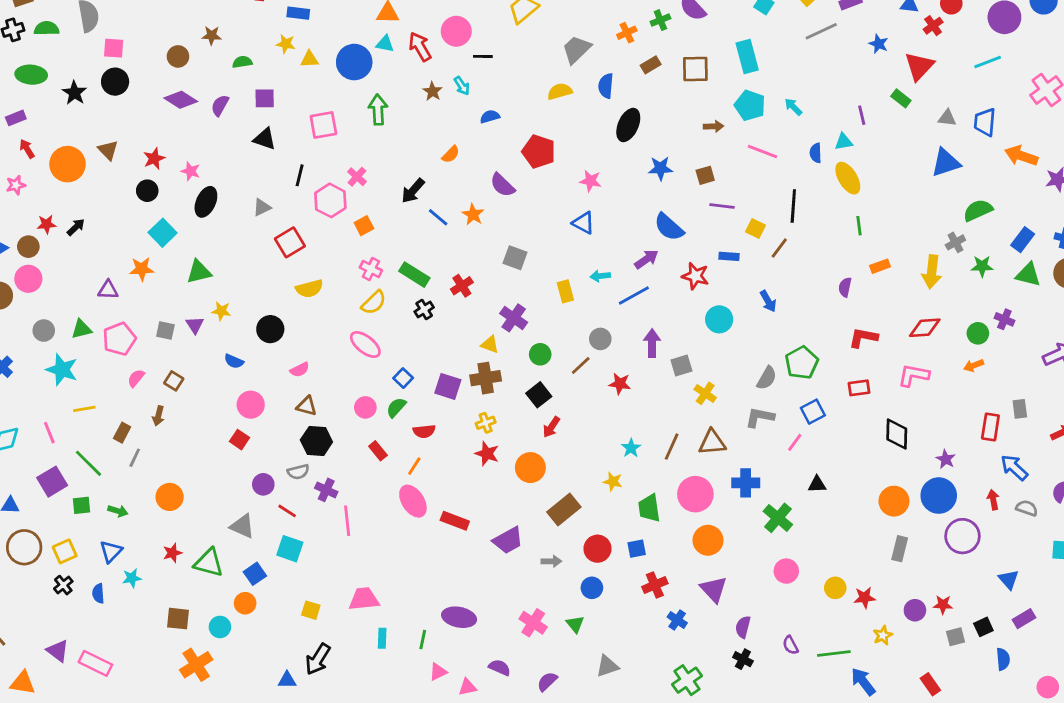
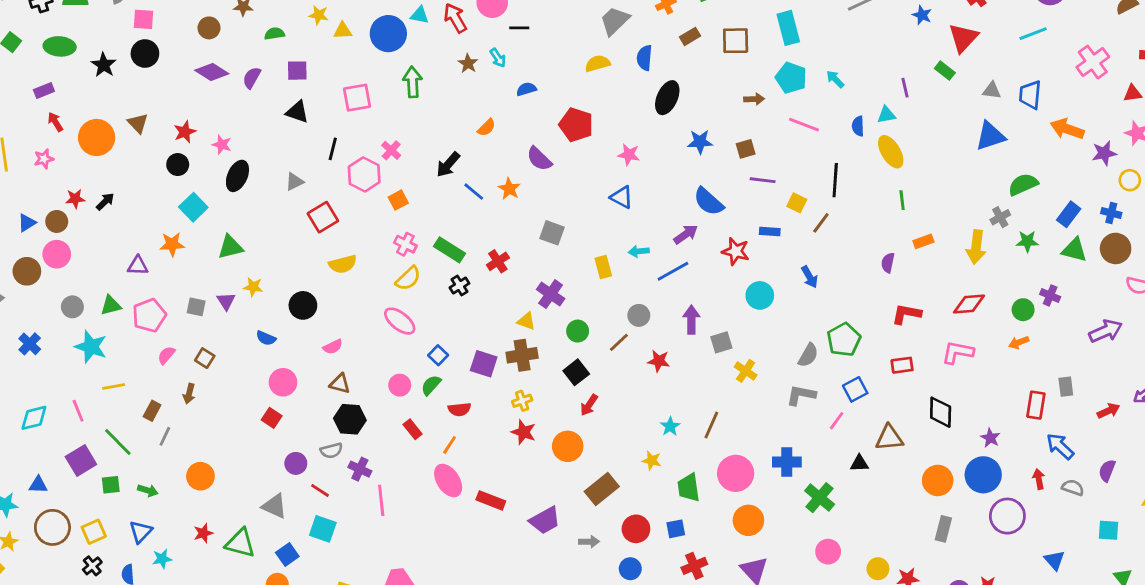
brown triangle: (712, 442) -> (889, 438), moved

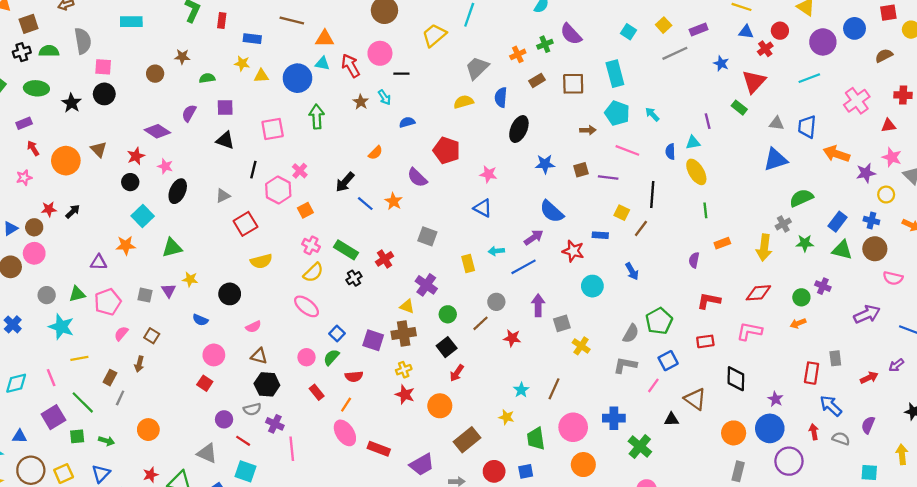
purple diamond: (212, 72) -> (157, 131), moved
purple line: (763, 180) -> (608, 178), moved
brown triangle: (889, 438) -> (695, 399), turned 40

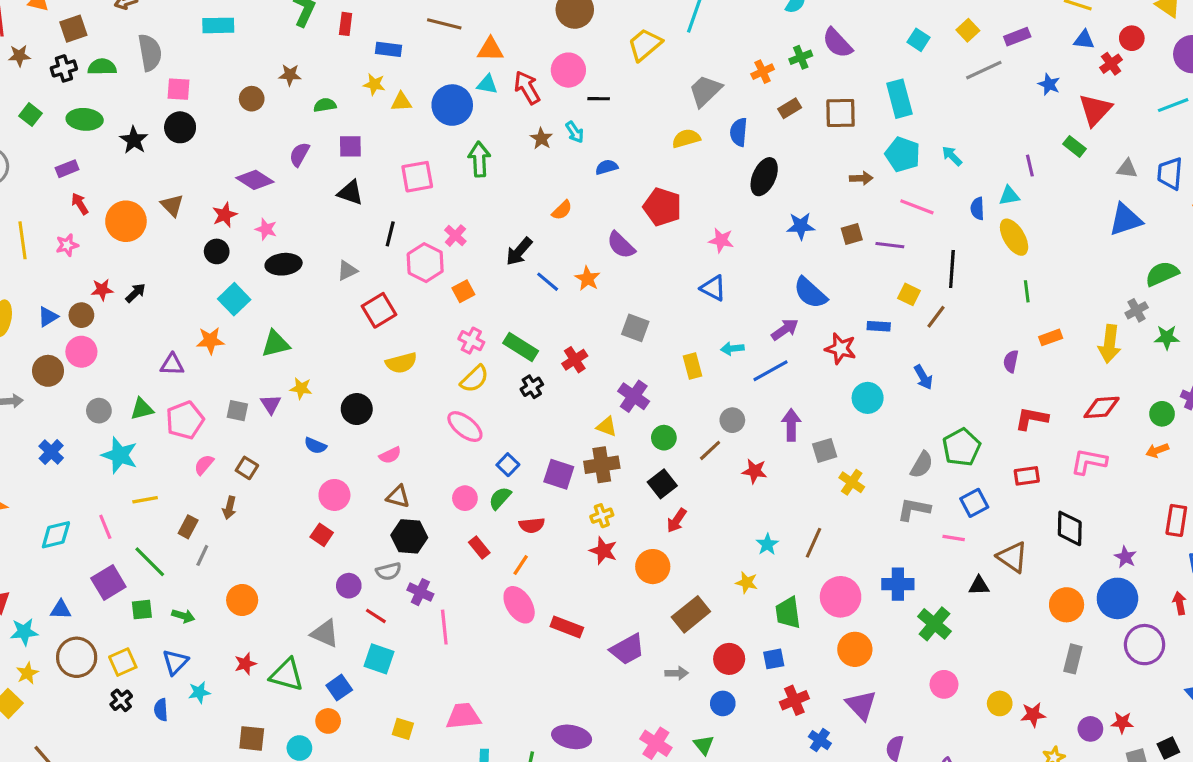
black ellipse: (178, 191) -> (284, 264), turned 60
pink line: (653, 385) -> (954, 538), turned 63

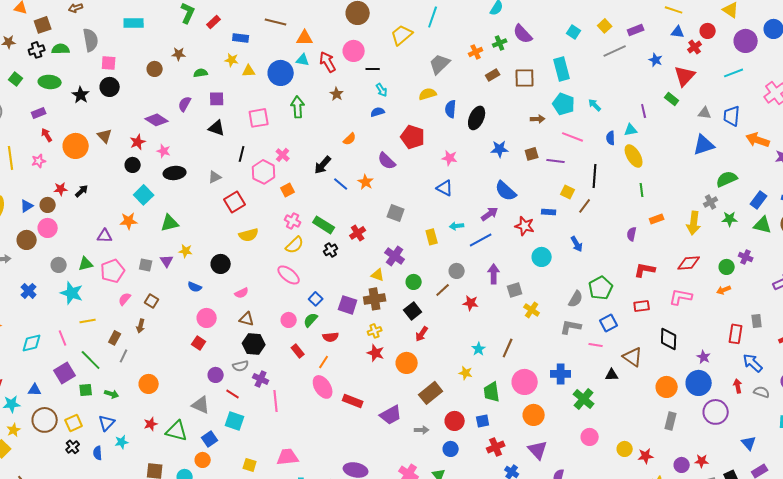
red rectangle: (346, 24) -> (214, 22), turned 40
cyan arrow: (575, 132) -> (382, 90), moved
blue semicircle: (739, 132) -> (451, 109), moved

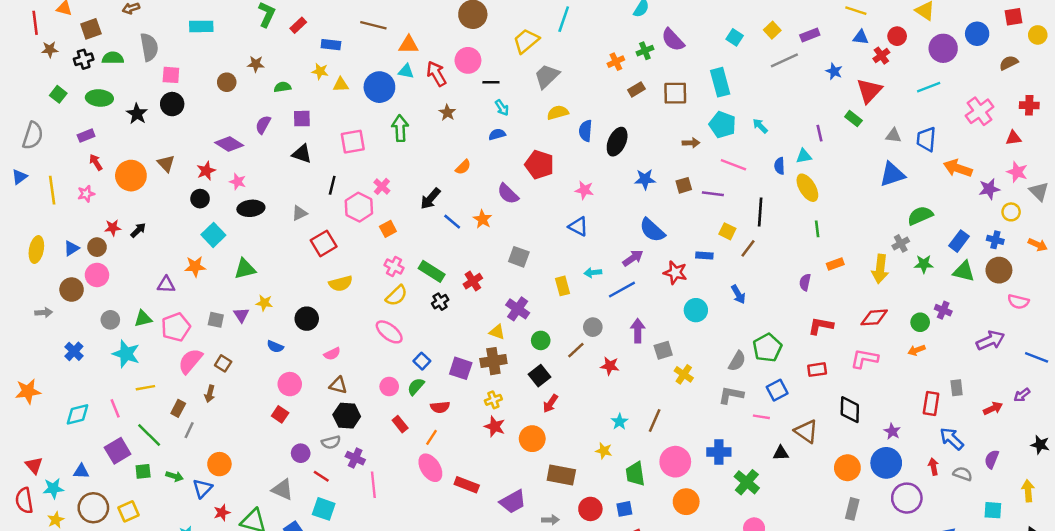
gray trapezoid: (440, 64) -> (547, 76), moved
pink semicircle: (125, 299) -> (190, 361), size x1.6
brown rectangle: (431, 393) -> (561, 475), turned 50
blue triangle: (107, 423) -> (202, 488), moved

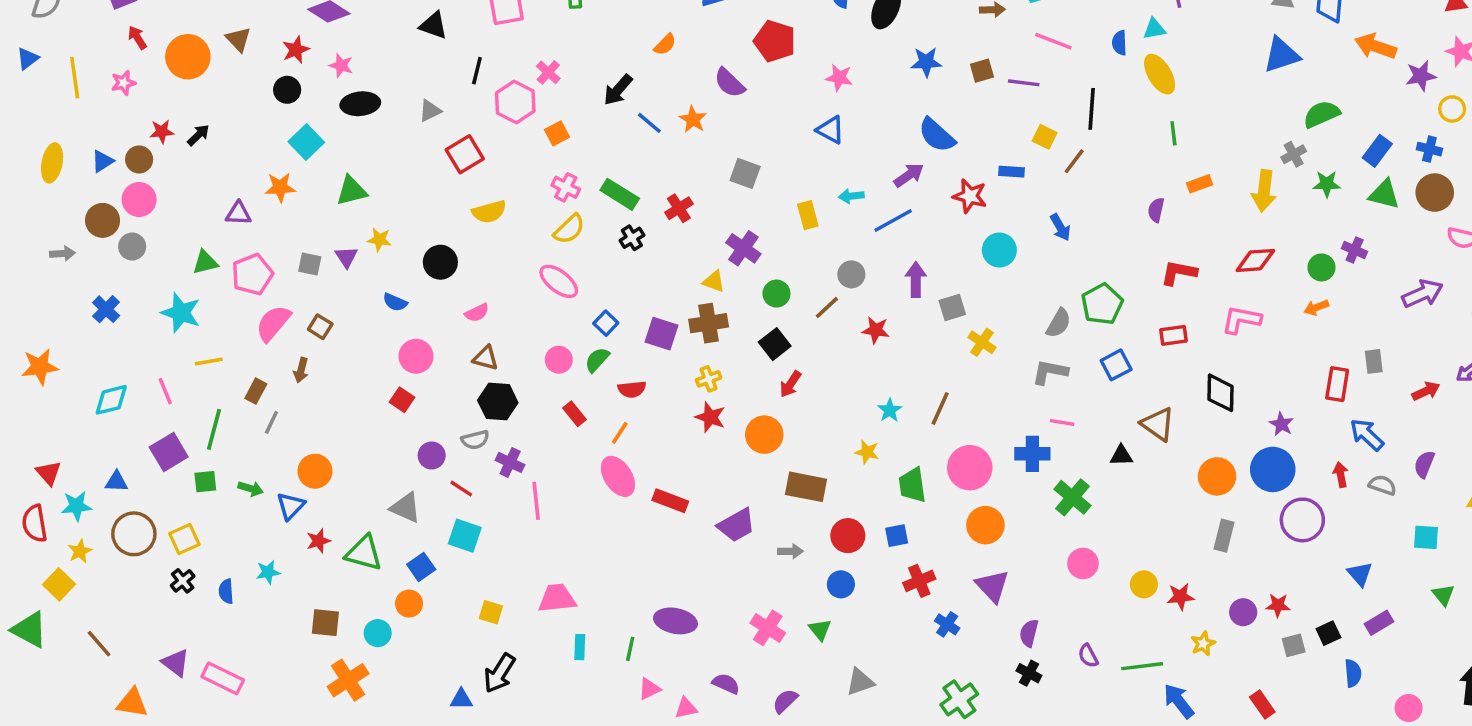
gray circle: (110, 320) -> (132, 247), moved
pink line: (761, 417) -> (1062, 422), moved
green line: (149, 435) -> (214, 429), turned 60

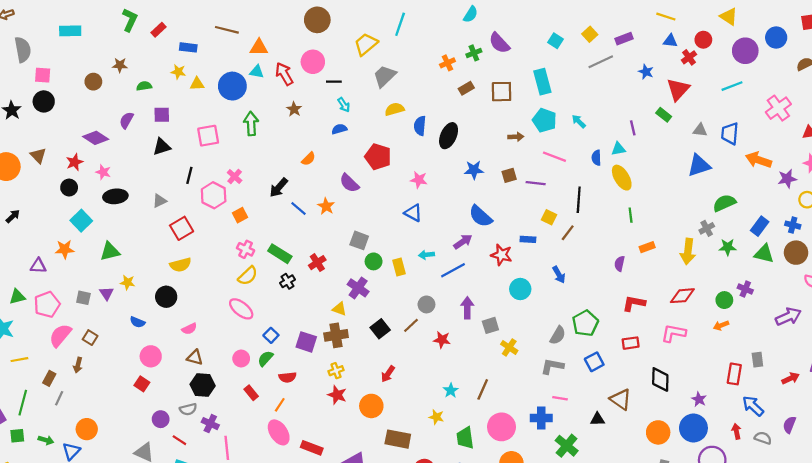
black triangle: (433, 25) -> (162, 147), turned -36
yellow semicircle: (489, 212) -> (180, 265), moved
green circle: (776, 294) -> (374, 261), moved
black square: (775, 344) -> (380, 329), moved

